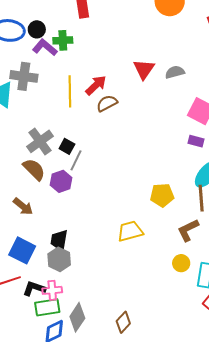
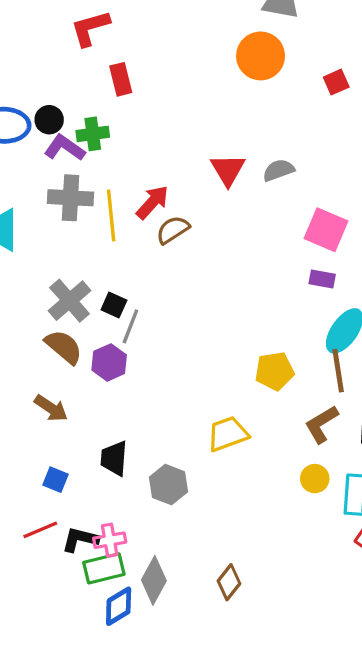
gray cross: (24, 76) -> (70, 198), moved
blue square: (22, 250) -> (56, 480), size x0.6
gray hexagon: (59, 259) -> (168, 485), moved

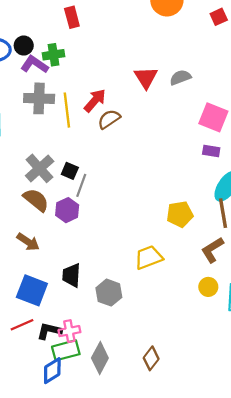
blue square: (56, 480) -> (32, 290), size x1.8
blue diamond: (119, 606) -> (52, 371), moved

